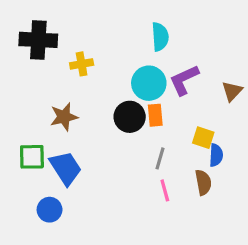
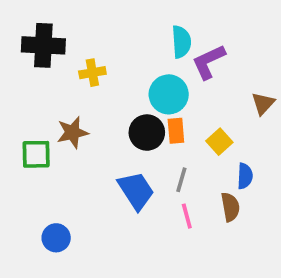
purple L-shape: (184, 80) -> (209, 62), moved
yellow square: (203, 138) -> (219, 142), moved, turned 30
green square: (32, 157) -> (36, 154), moved
blue trapezoid: (66, 168) -> (136, 191), moved

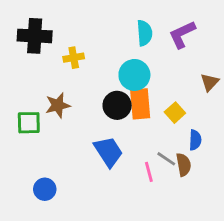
purple L-shape: (209, 62) -> (182, 34), moved
orange rectangle: (176, 131) -> (140, 104), size x1.5
gray line: (181, 180) -> (166, 159), moved, turned -72

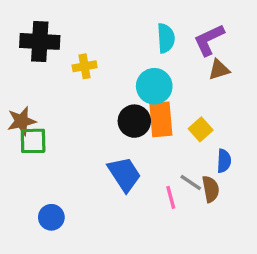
brown triangle: (210, 82) -> (219, 70), moved, turned 30
brown star: (58, 105) -> (22, 121), moved

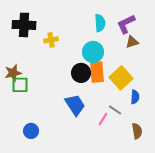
yellow square: (201, 129) -> (121, 78), size x1.6
brown semicircle: (211, 189) -> (137, 131), moved
pink line: (171, 197) -> (103, 119), turned 48

